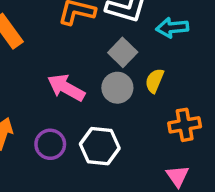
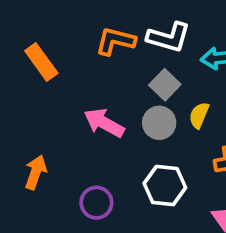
purple circle: (50, 144) -> (96, 203), moved
white hexagon: (100, 146) -> (165, 186), moved

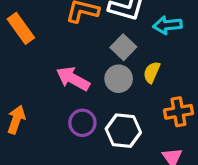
purple circle: (96, 203) -> (82, 123), moved

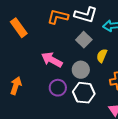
gray circle: (119, 79) -> (81, 70), moved

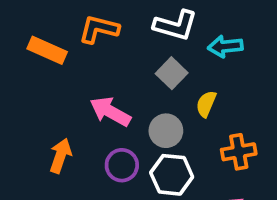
orange L-shape: (58, 17) -> (99, 29), moved
orange rectangle: (19, 28) -> (47, 50), turned -30
orange arrow: (16, 86) -> (61, 156), moved

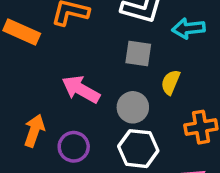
gray square: (172, 73) -> (138, 54), turned -36
purple circle: (122, 165) -> (74, 147), moved

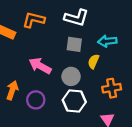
cyan arrow: (188, 28) -> (107, 41), moved

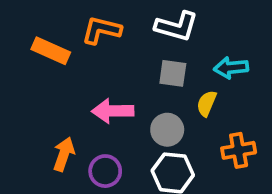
pink arrow: (40, 66) -> (113, 111), turned -30

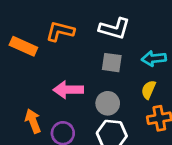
yellow semicircle: (207, 103) -> (148, 90), moved
orange arrow: (64, 154) -> (33, 121), turned -40

